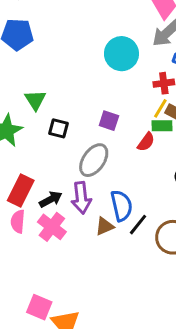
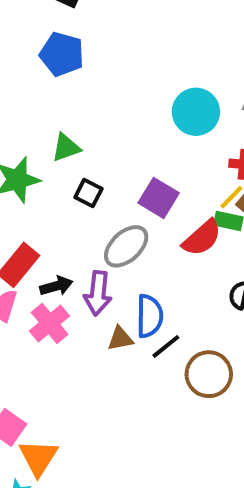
green triangle: (35, 100) -> (66, 148), turned 30
purple square: (109, 121) -> (159, 198), size x1.4
red semicircle: (146, 142) -> (202, 238), size x1.5

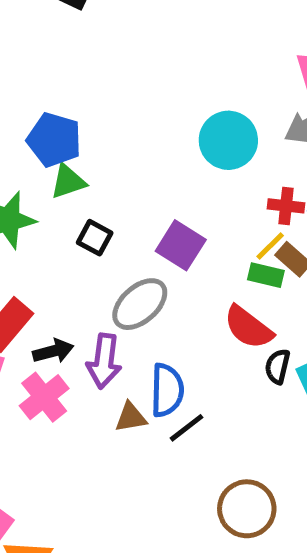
blue pentagon: (62, 54) -> (54, 140), moved
red semicircle: (202, 238) -> (248, 327), moved, turned 78
brown circle: (209, 374) -> (247, 509), moved

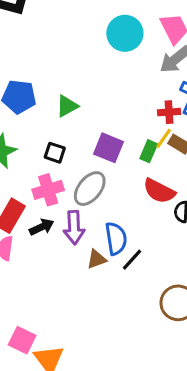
cyan circle: (228, 140) -> (125, 33), moved
green triangle: (68, 182) -> (67, 106), moved
green rectangle: (266, 275) -> (149, 151), moved, turned -70
pink cross: (44, 397) -> (48, 190), moved, turned 32

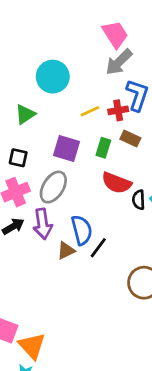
cyan circle: (125, 33) -> (53, 77), moved
yellow line: (164, 138) -> (90, 111), moved, turned 36

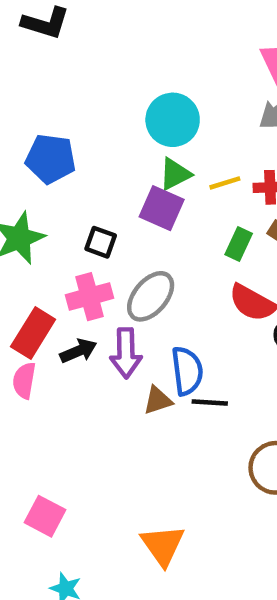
green triangle: (25, 114) -> (175, 174), moved
purple square: (67, 148) -> (162, 208), moved
black line: (98, 248) -> (210, 402), turned 50
orange triangle: (32, 346) -> (163, 545), moved

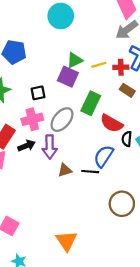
cyan circle: (173, 120) -> (61, 16), moved
black square: (101, 242) -> (38, 93), turned -32
green rectangle: (239, 244) -> (91, 103), moved, size x1.5
blue semicircle: (187, 371) -> (104, 156), moved, turned -140

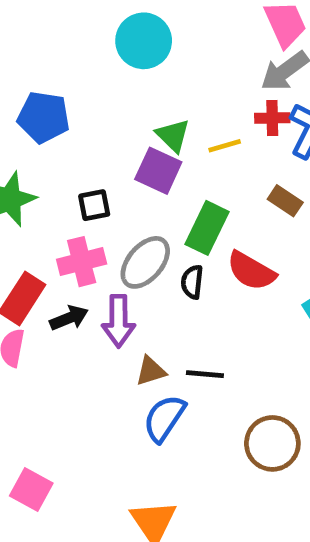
green triangle: (75, 60) -> (173, 136), turned -49
red cross: (121, 67) -> (272, 118), moved
black semicircle: (127, 139) -> (192, 282), moved
blue semicircle: (104, 156) -> (164, 418), moved

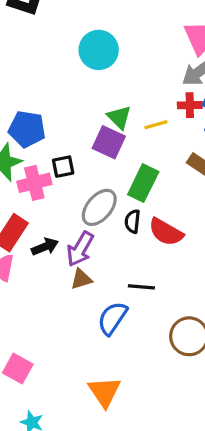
blue pentagon: (44, 117) -> (27, 129), moved
pink cross: (82, 262) -> (34, 183), moved
red semicircle: (251, 271) -> (166, 232), moved
purple arrow: (118, 321) -> (80, 249), turned 30
brown triangle: (151, 371) -> (81, 279), moved

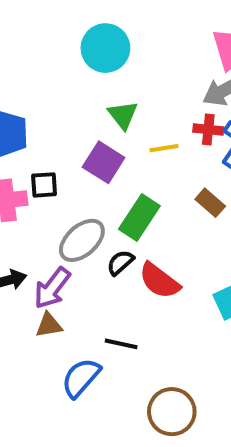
green triangle: (119, 117) -> (123, 115), moved
black semicircle: (132, 221) -> (120, 263), turned 35

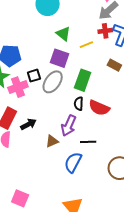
gray ellipse: (82, 240) -> (53, 82), moved
black semicircle: (120, 263) -> (79, 104), turned -32
purple arrow: (52, 288) -> (69, 126), moved

